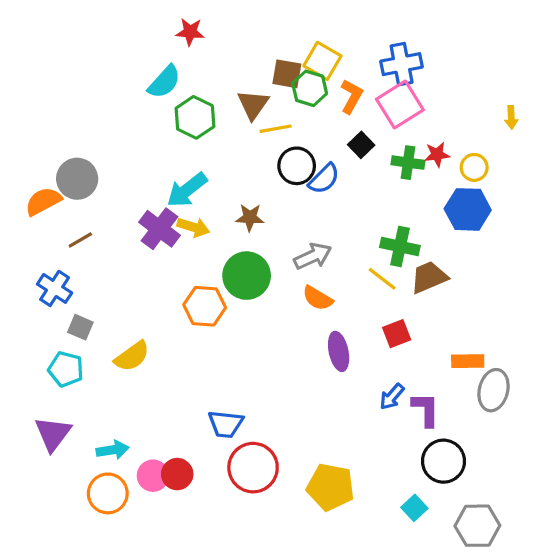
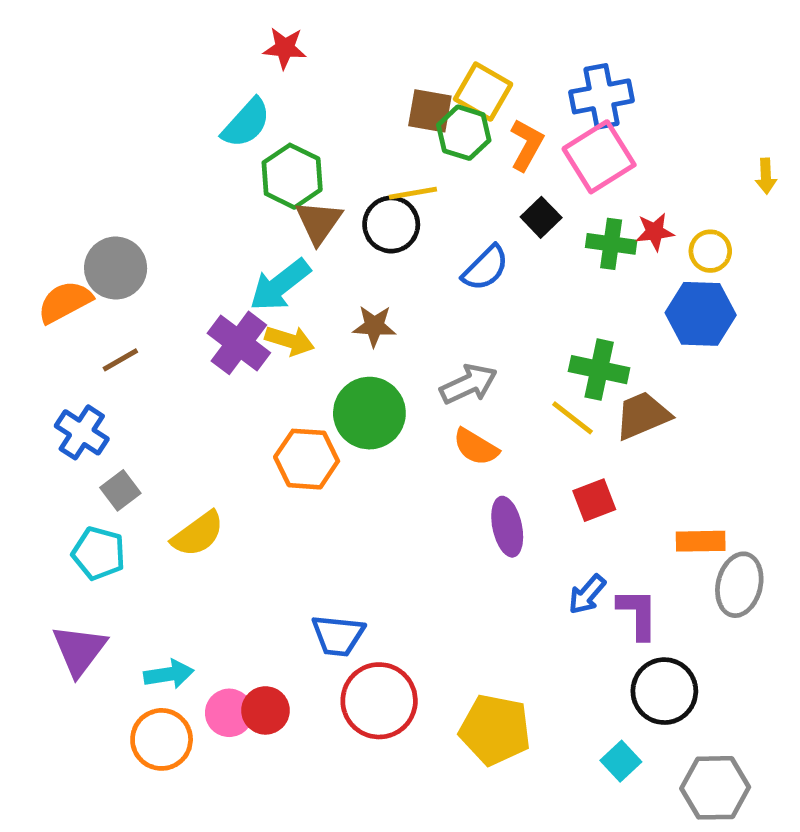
brown triangle: (253, 104) -> (319, 222), moved
black circle: (297, 166) -> (391, 225), moved
gray square: (80, 327) -> (120, 490), turned 30

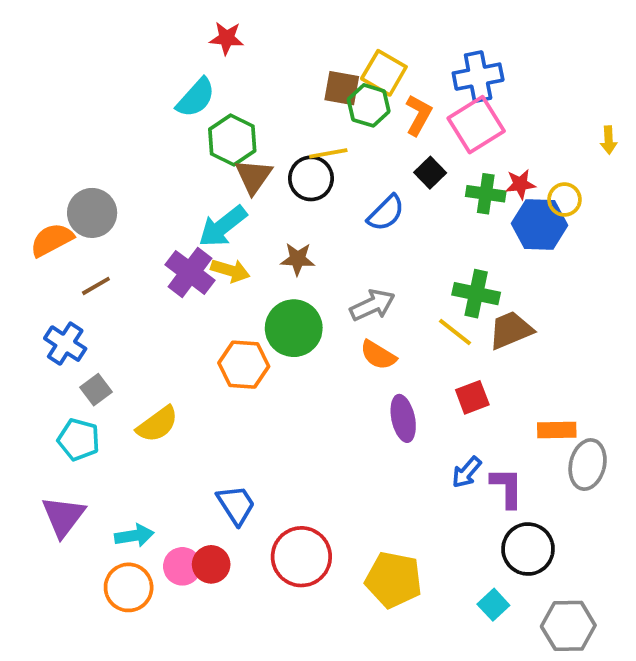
blue hexagon: (701, 314) -> (540, 224), moved
blue trapezoid: (338, 635) -> (236, 505), moved, turned -129

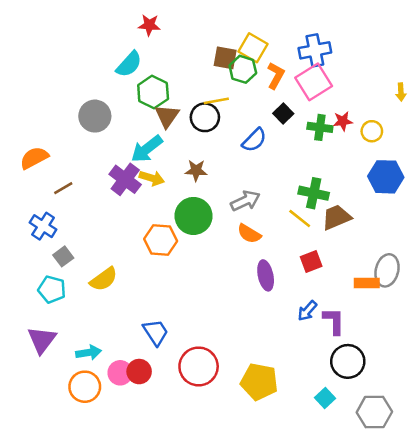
gray circle: (92, 213) -> (95, 116), moved
blue hexagon: (540, 224) -> (386, 177), moved
gray ellipse: (588, 465) -> (387, 270), moved

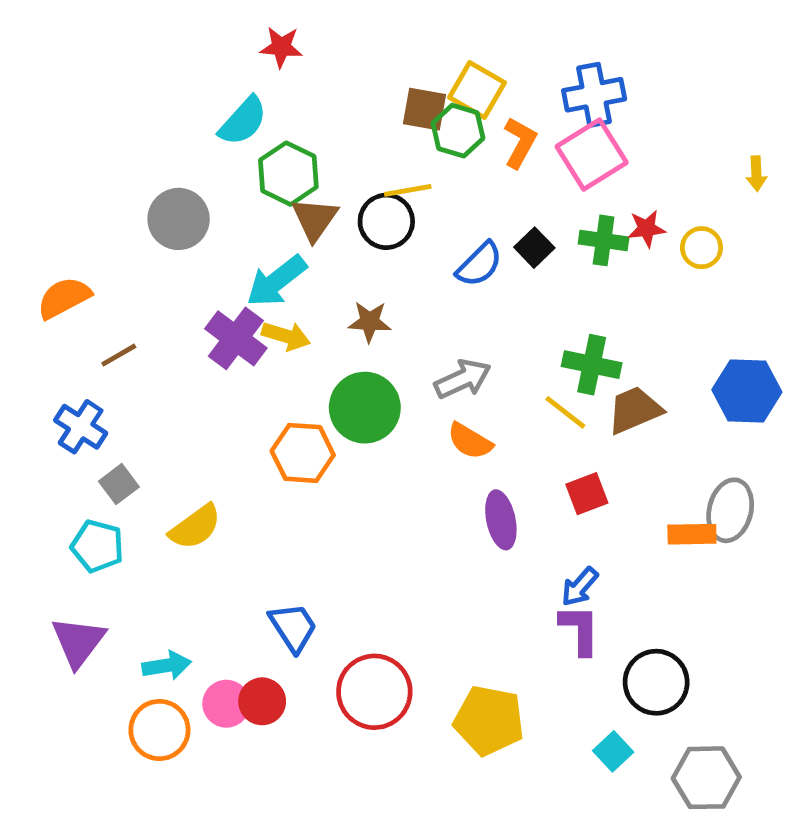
black square: (283, 114) -> (534, 248), moved
blue hexagon: (386, 177) -> (747, 391), moved
purple L-shape: (334, 321) -> (580, 630), moved

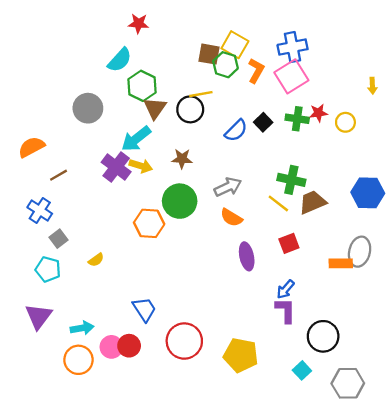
yellow semicircle: (195, 527) -> (96, 260), size x0.6

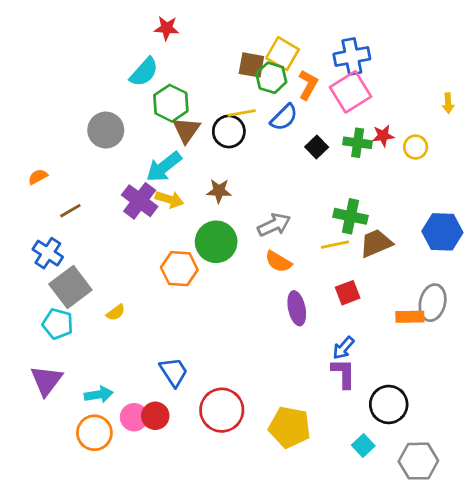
blue semicircle: (236, 131) -> (284, 117), moved
orange semicircle: (31, 147) -> (38, 177), size x0.6
yellow line: (278, 203) -> (335, 245), turned -50
gray square: (59, 239) -> (70, 287), size x1.8

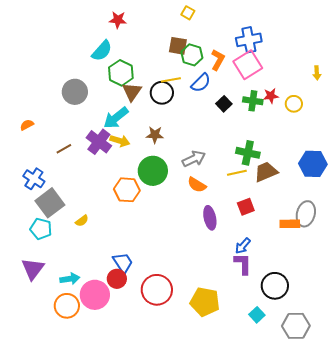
yellow square: (283, 54) -> (188, 13), moved, size x0.6
brown line: (70, 211) -> (64, 149), moved
red circle: (155, 416) -> (117, 279), moved
pink circle: (134, 417) -> (95, 295), size x1.5

